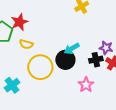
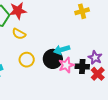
yellow circle: (40, 67) -> (27, 60), size x0.6
pink star: (86, 85) -> (66, 65), moved

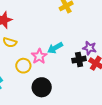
black circle: (53, 59) -> (42, 87), moved
pink star: (66, 65) -> (39, 56), moved

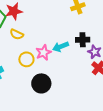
black cross: (79, 60) -> (83, 40), moved

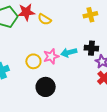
yellow semicircle: (17, 34) -> (45, 19), moved

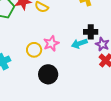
cyan arrow: (69, 52) -> (79, 43), moved

